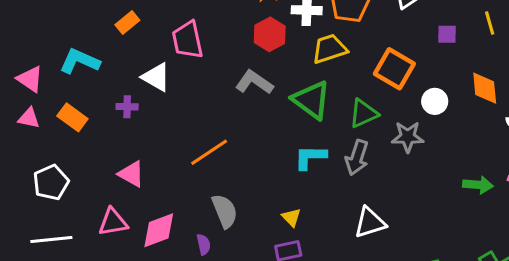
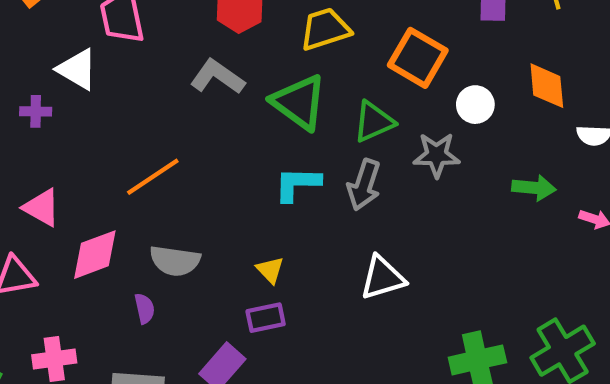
green arrow: (478, 185) -> (534, 188), moved
gray semicircle: (225, 211) -> (175, 261), turned 120
pink diamond: (159, 230) -> (95, 255), moved

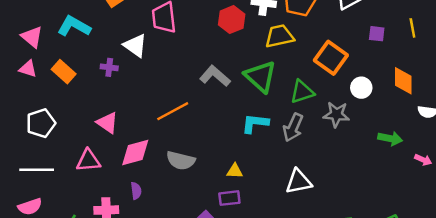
gray L-shape: (217, 77) -> (215, 76), moved
yellow triangle: (270, 270) -> (235, 171), turned -49
purple semicircle: (145, 308) -> (136, 191), moved

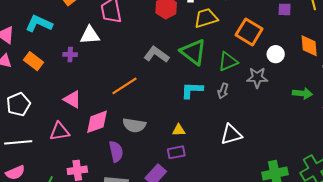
white triangle: (135, 46) -> (90, 35), turned -35
gray arrow: (293, 127) -> (223, 91), size x0.7
purple semicircle: (136, 191) -> (116, 152), moved, size x1.5

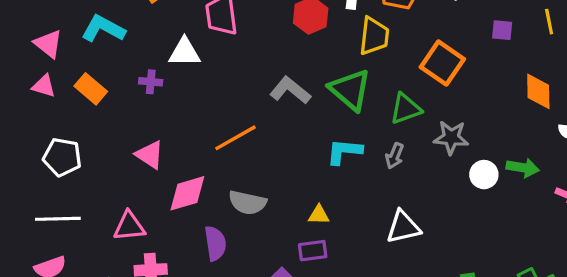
yellow trapezoid: (206, 18) -> (374, 36), turned 110
white circle: (276, 54) -> (484, 175), moved
white pentagon: (19, 104) -> (62, 157), turned 30
pink triangle: (60, 131) -> (129, 226), moved

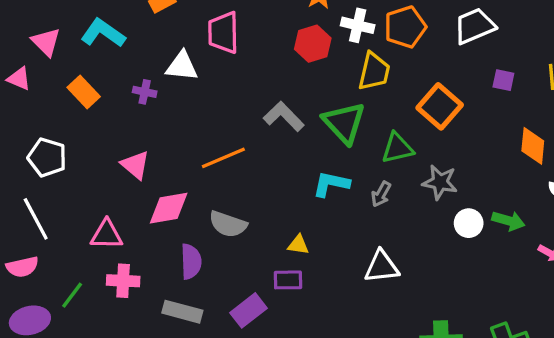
pink triangle: (44, 86) -> (19, 79), moved
white line: (58, 219) -> (36, 219), turned 57

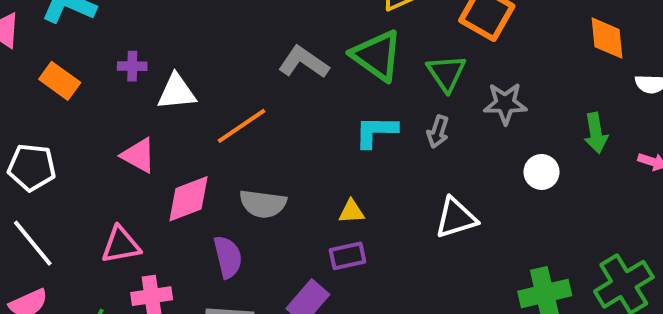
white triangle: (182, 66) -> (177, 92), moved
green triangle: (397, 148) -> (446, 73), turned -40
green arrow: (508, 221) -> (596, 133), turned 76
white circle: (469, 223) -> (541, 172), moved

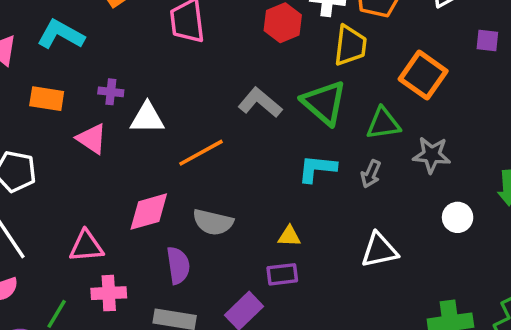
green triangle: (446, 73) -> (383, 124), turned 51
orange rectangle: (60, 81) -> (47, 99), turned -32
pink triangle: (139, 155) -> (92, 139), moved

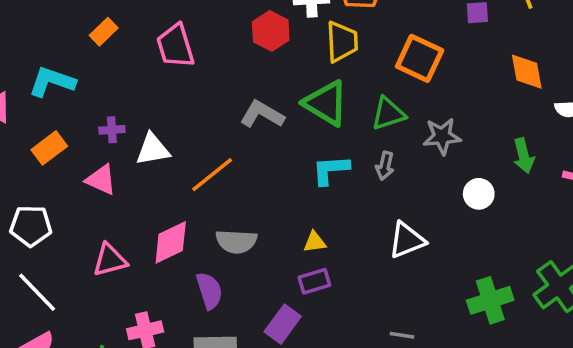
orange rectangle: (47, 99) -> (49, 148), turned -36
pink triangle: (86, 246) -> (110, 260), moved

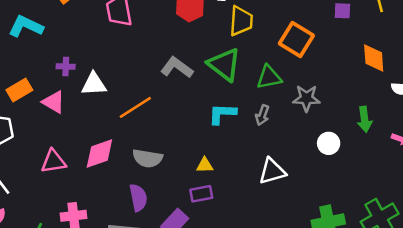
orange rectangle: (49, 148) -> (19, 90), moved
purple semicircle: (209, 291) -> (138, 198), moved

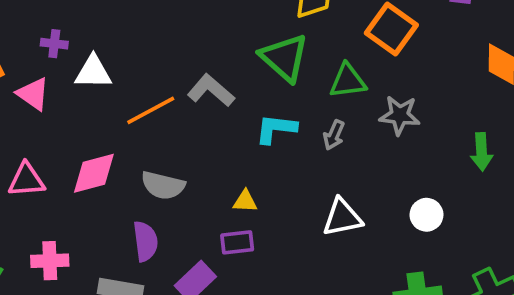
gray L-shape: (177, 67) -> (211, 90), moved
white circle: (329, 143) -> (426, 215), moved

